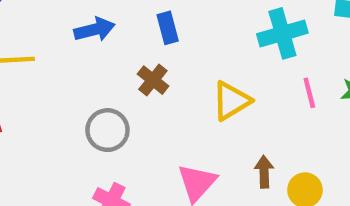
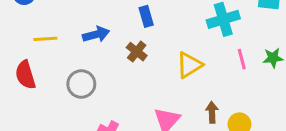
blue arrow: (94, 30) -> (96, 34), moved
gray circle: (107, 130) -> (81, 84), moved

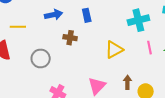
blue arrow: (96, 34) -> (54, 15), moved
brown cross: (137, 52) -> (70, 38), moved, turned -32

